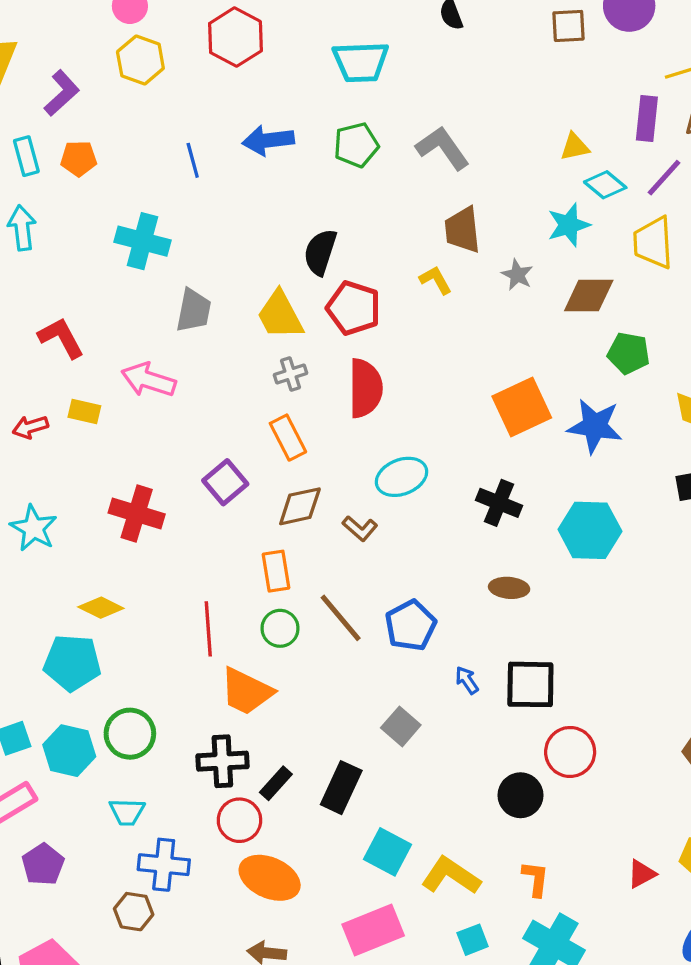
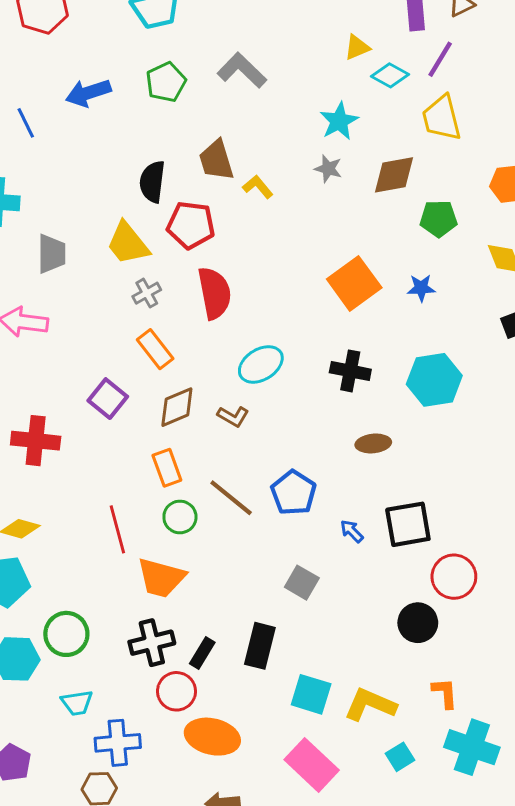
cyan star: (569, 225) -> (339, 121), moved
brown trapezoid: (462, 230) -> (216, 160), moved
blue star: (595, 426) -> (421, 288), size x0.6
pink rectangle: (373, 930) -> (312, 765), turned 76

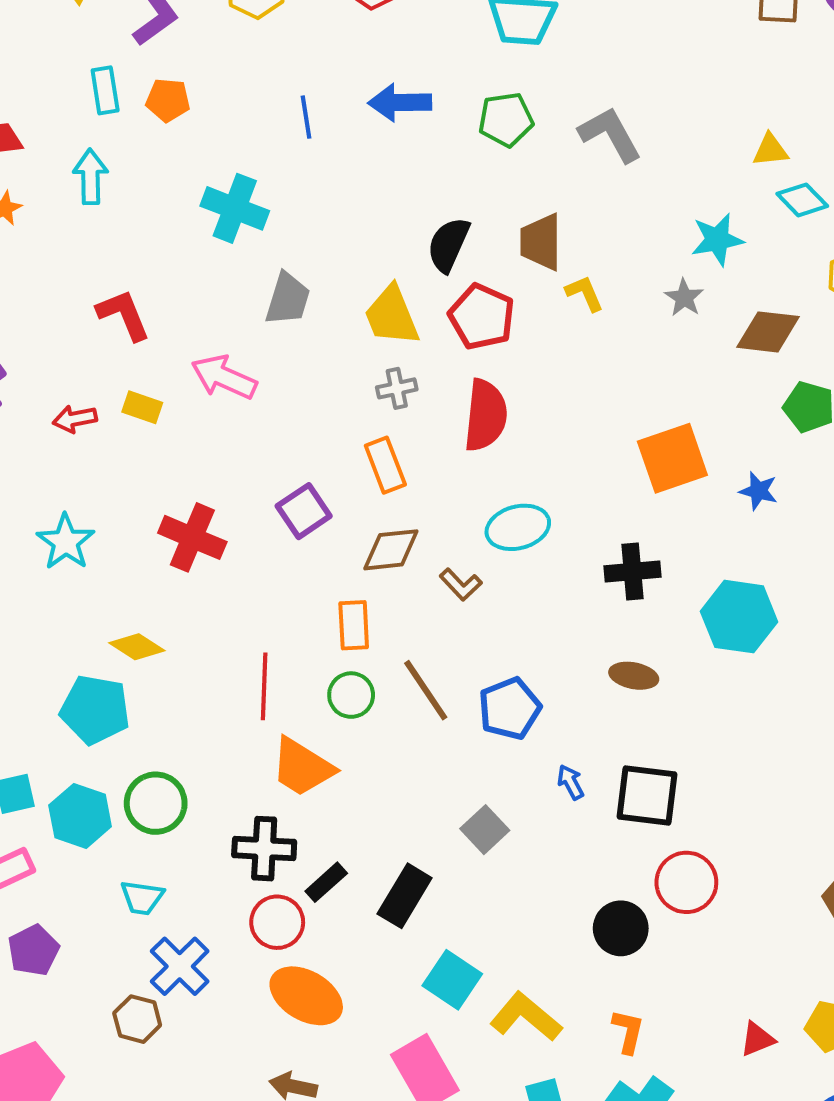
black cross: (350, 371) -> (633, 571), turned -33
blue cross: (118, 743) -> (180, 966), turned 33

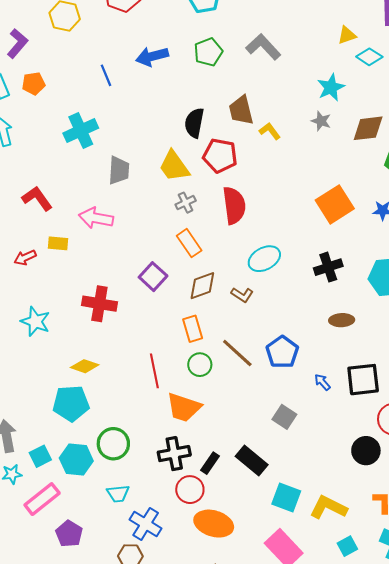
cyan cross: (235, 208) -> (81, 131), turned -32
black rectangle: (405, 896) -> (252, 460), turned -68

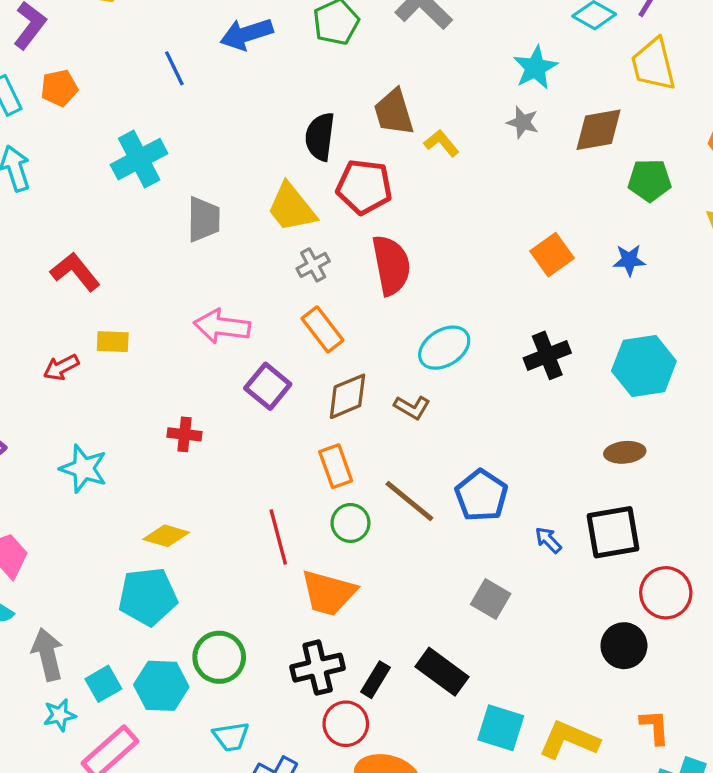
orange square: (335, 204) -> (552, 255), size x0.7
pink arrow: (96, 218) -> (222, 326), moved
red cross: (99, 304) -> (184, 434), size x0.6
brown ellipse: (342, 320) -> (625, 452), moved

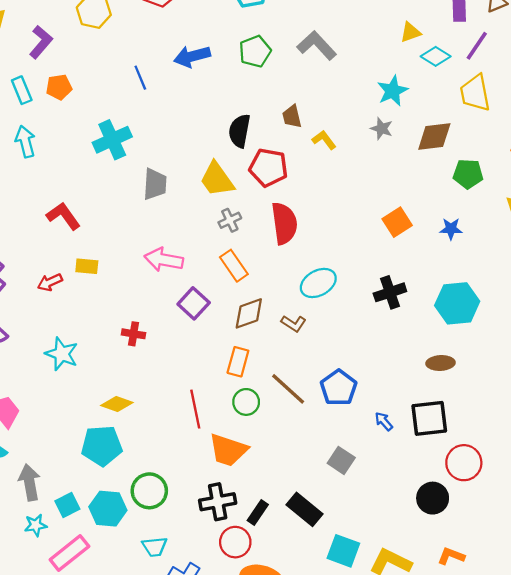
brown trapezoid: (394, 112) -> (292, 117), size x0.7
orange rectangle: (336, 466) -> (238, 362), turned 32
orange L-shape: (655, 727) -> (451, 556), turned -68

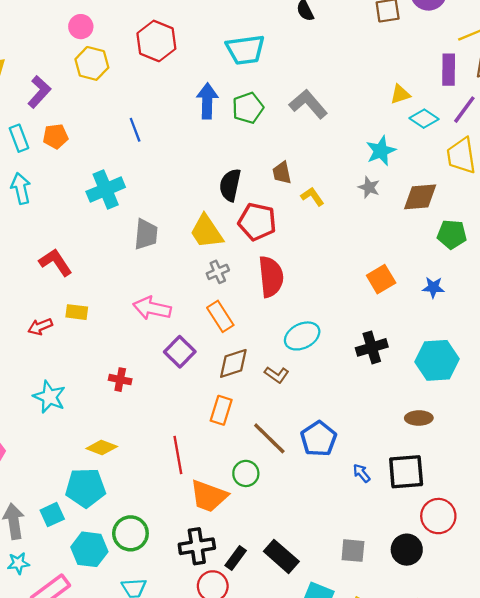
blue arrow: (192, 56) -> (207, 101), moved, turned 104
green circle: (246, 402) -> (246, 473), moved
gray square: (341, 460) -> (353, 551), moved, turned -30
cyan square: (67, 505) -> (52, 515), moved

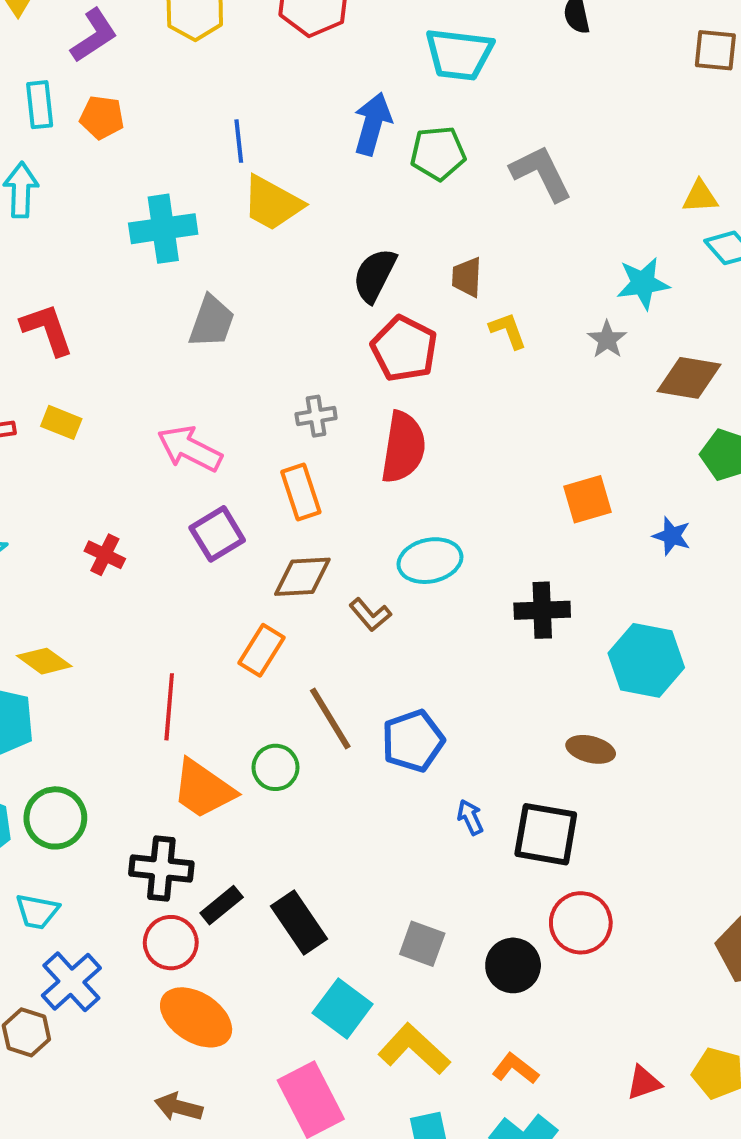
yellow trapezoid: (206, 232) -> (272, 203), moved, turned -42

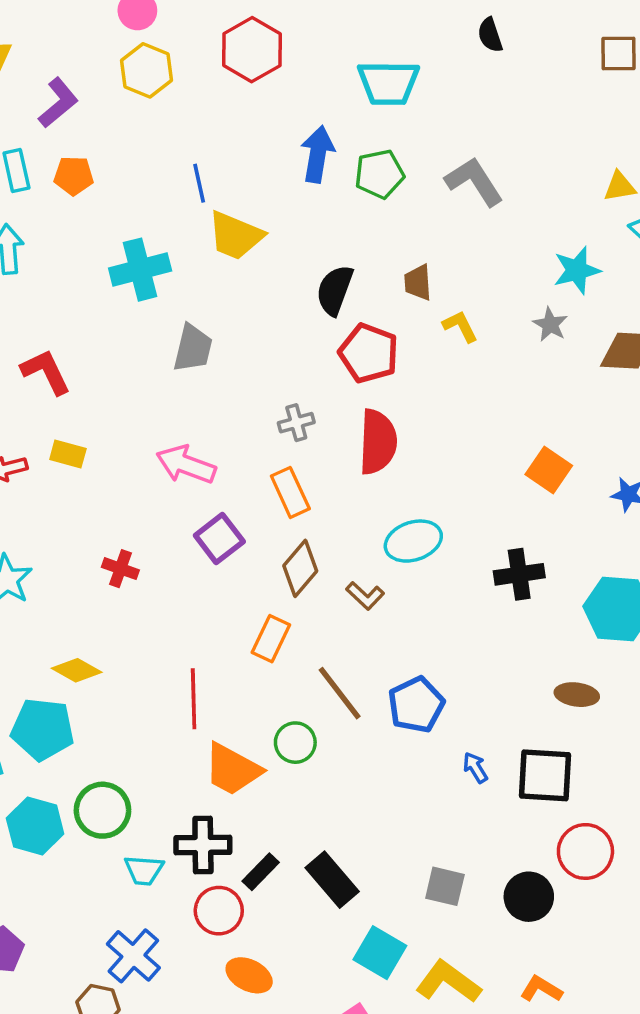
orange square: (588, 499) -> (549, 470), turned -33
brown diamond: (302, 577) -> (300, 568), turned -40
cyan trapezoid: (37, 911) -> (144, 870), moved
orange ellipse: (196, 1017) -> (249, 975), size x0.7

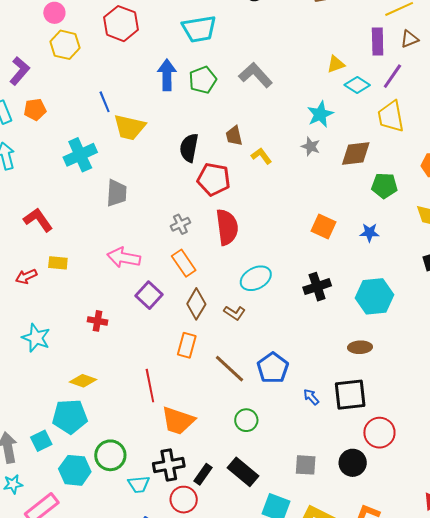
green circle: (295, 743) -> (246, 420), moved

